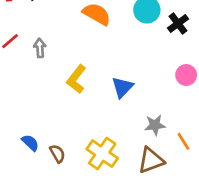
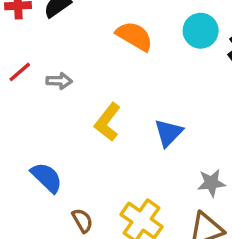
gray arrow: (40, 48) -> (59, 81), turned 96
blue semicircle: (30, 143) -> (47, 178), moved, size x1.4

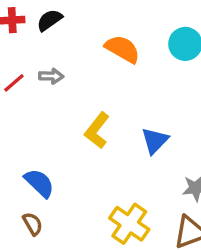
gray arrow: (59, 81) -> (51, 76), moved
brown semicircle: (82, 221) -> (33, 224), moved

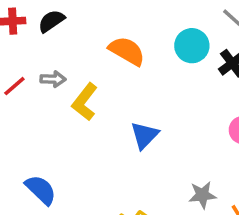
yellow L-shape: (97, 130) -> (85, 102), moved
blue triangle: (155, 141) -> (144, 135), moved

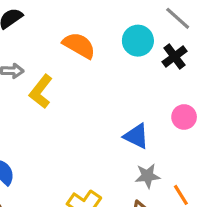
blue triangle: (144, 135) -> (136, 136), moved, turned -48

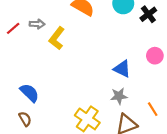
gray star: (147, 176) -> (119, 96), moved

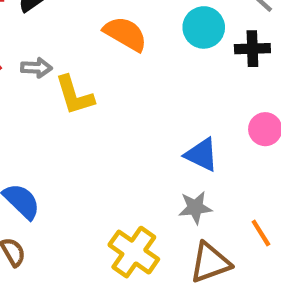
black cross: (148, 14) -> (252, 49), turned 35
yellow L-shape: (57, 38) -> (74, 95), turned -55

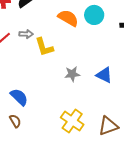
cyan circle: (204, 27) -> (94, 15), moved
gray star: (195, 208) -> (72, 74), moved

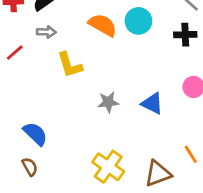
gray arrow: (26, 34) -> (46, 32), moved

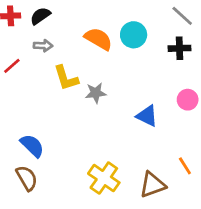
gray star: (108, 102) -> (96, 93), moved
brown semicircle: (30, 167) -> (27, 178), size x1.4

